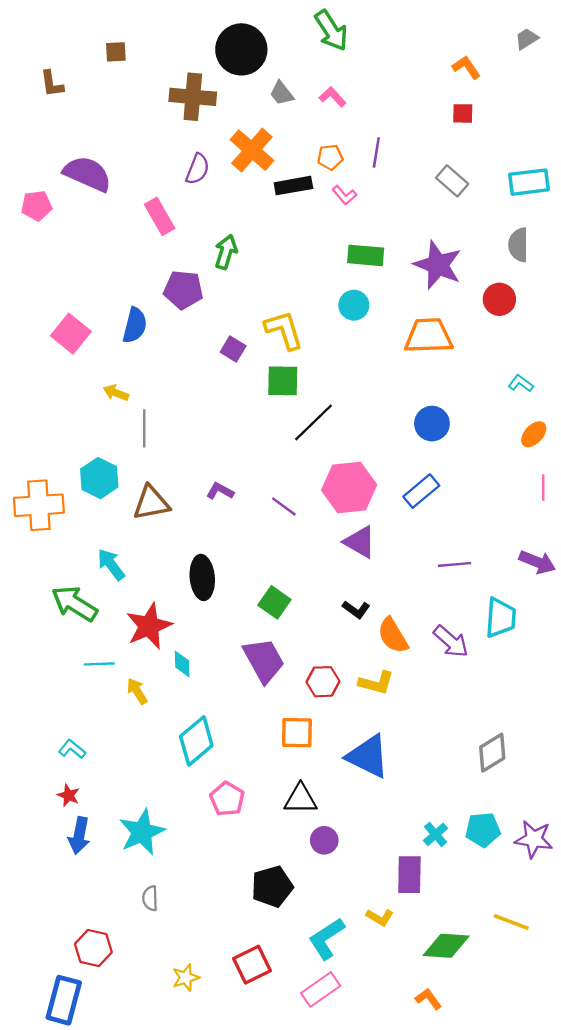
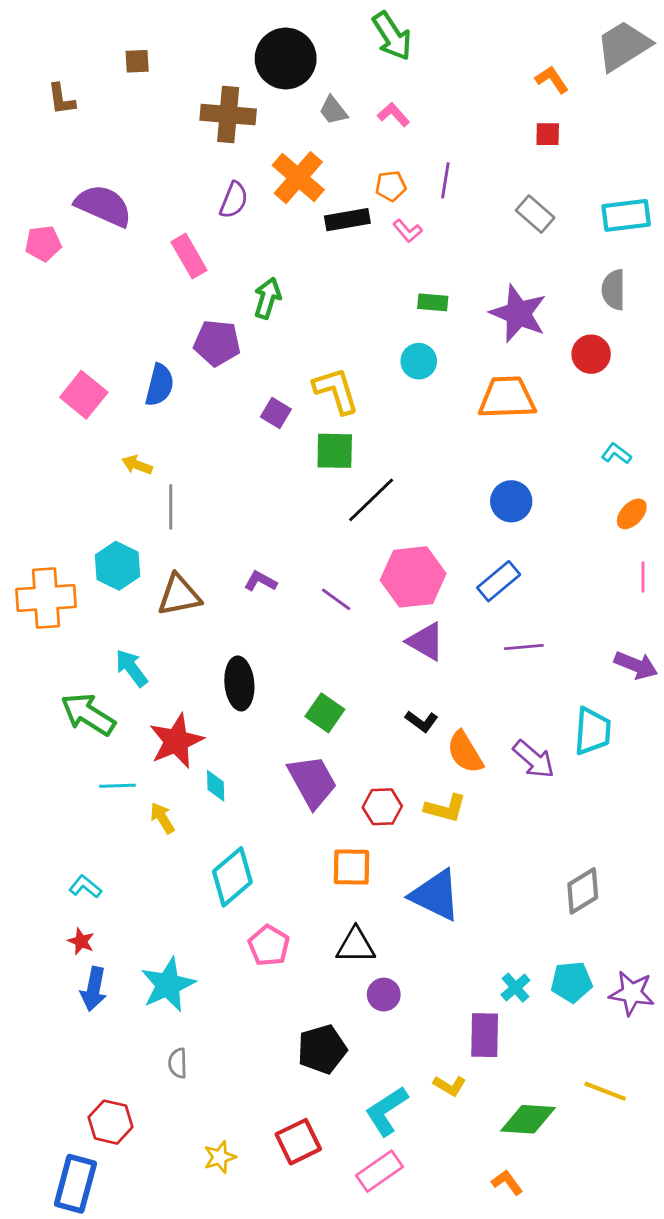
gray trapezoid: (527, 39) -> (623, 46), size x2.0
green rectangle: (366, 255) -> (433, 302), size x0.7
purple line: (454, 564) -> (524, 647), moved

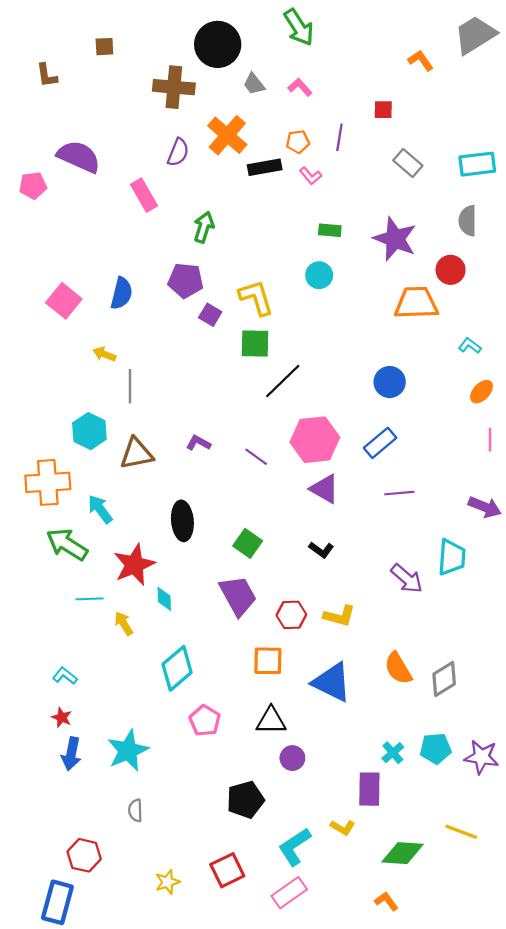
red square: (548, 134) -> (383, 110), moved
purple pentagon: (217, 343) -> (186, 281), moved
orange trapezoid: (507, 398) -> (416, 303), moved
orange cross: (46, 598) -> (48, 482), moved
orange semicircle: (465, 752) -> (398, 668), moved

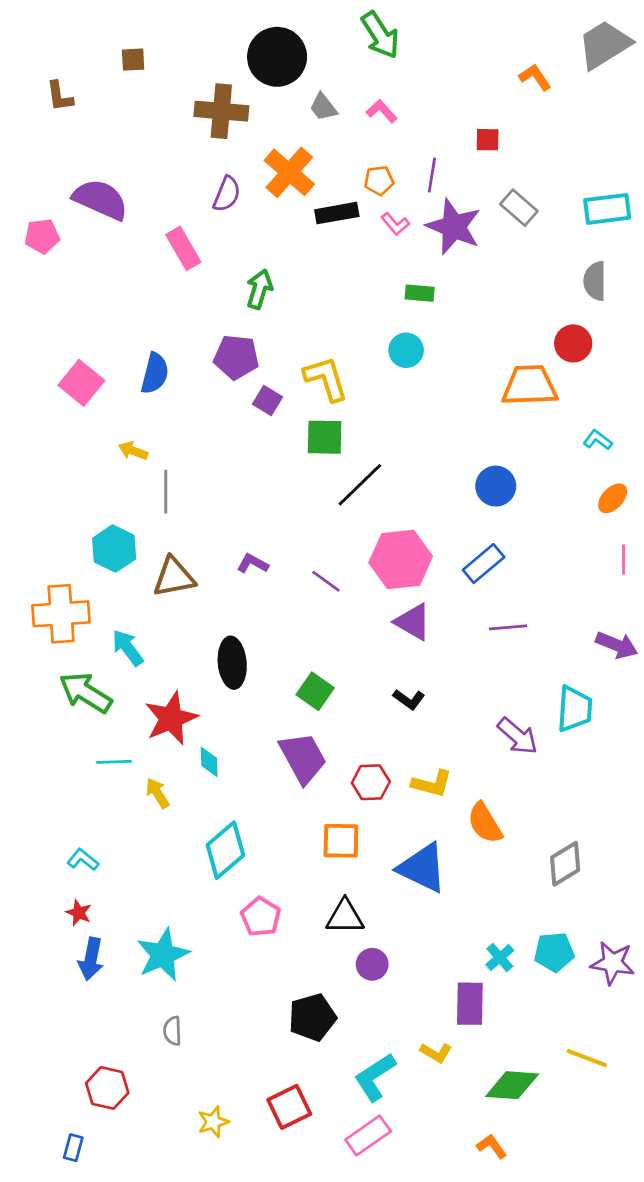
purple star: (395, 239) -> (454, 227), moved
orange semicircle: (398, 668) -> (485, 823), moved
blue rectangle: (57, 902) -> (73, 1148), size x0.5

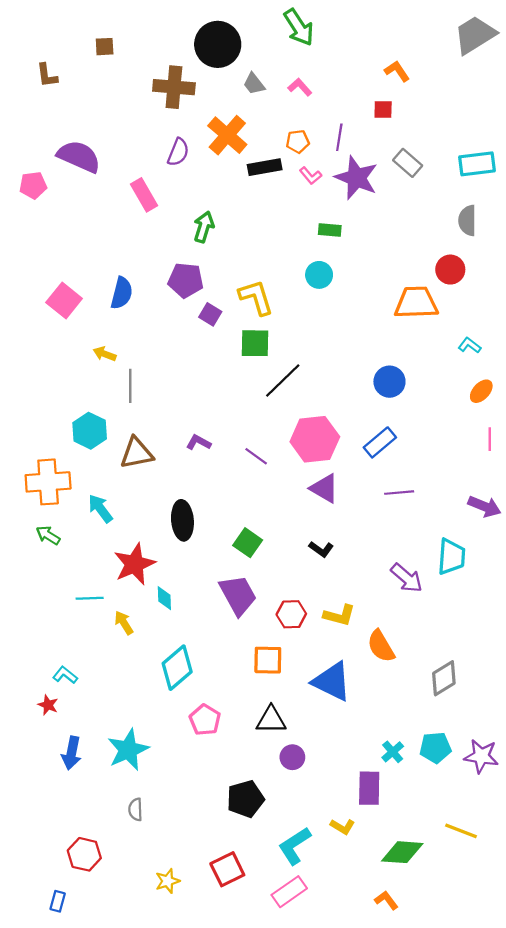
orange L-shape: (535, 77) -> (397, 71), moved
green arrow: (85, 693) -> (48, 535), moved, size x0.6
red star: (79, 913) -> (48, 705), moved

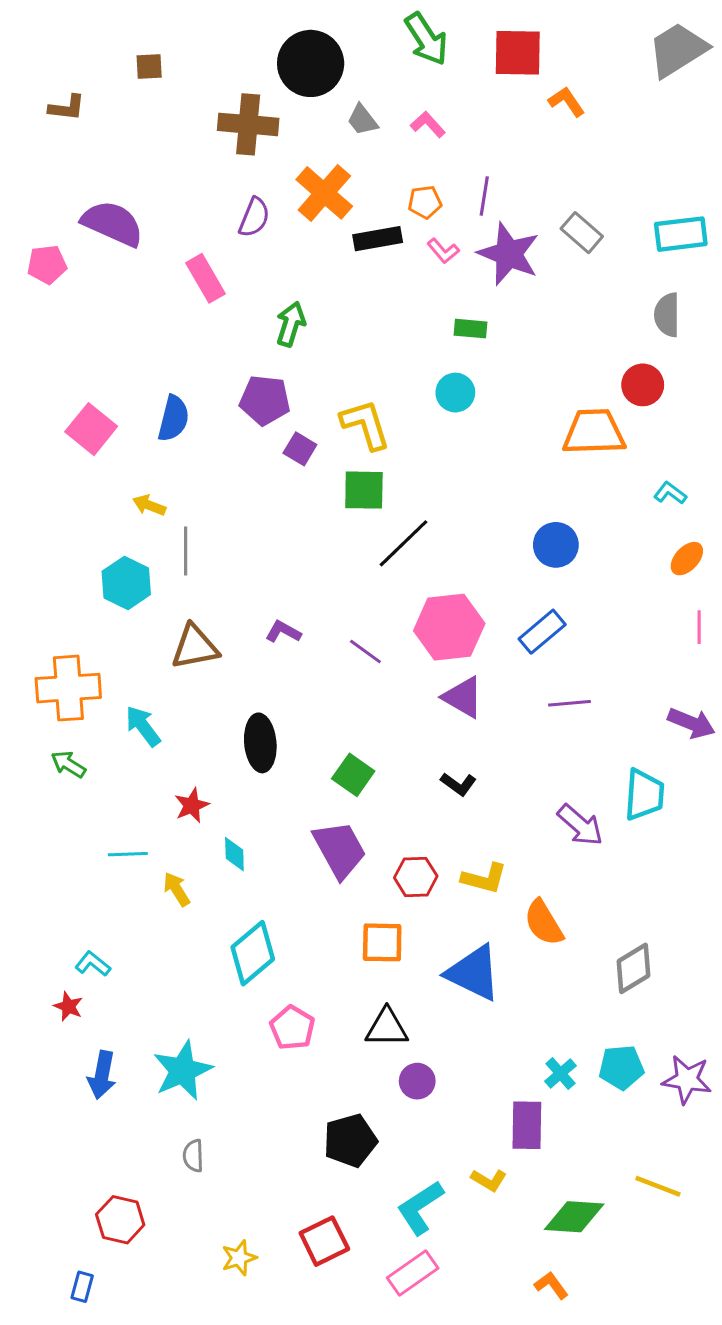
brown L-shape: (47, 75) -> (67, 108), turned -75
red square: (383, 109) -> (518, 53), moved, size x1.8
cyan hexagon: (90, 431) -> (126, 583), moved
red star: (134, 564) -> (192, 805), size x0.6

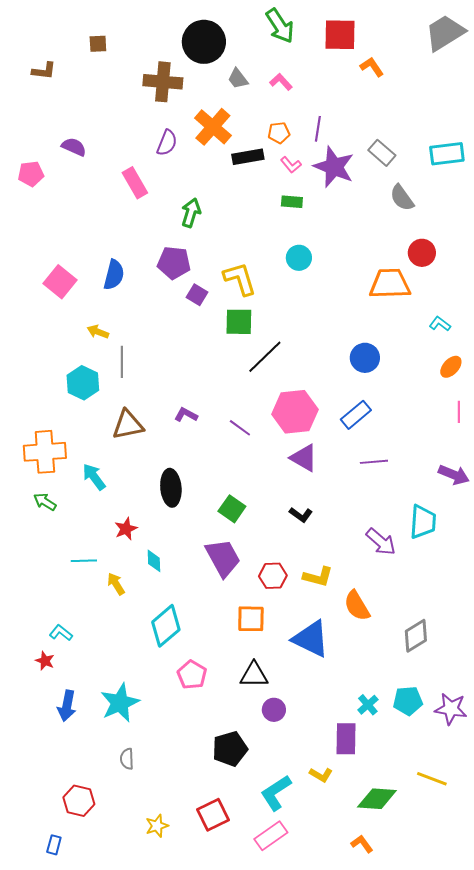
purple semicircle: (113, 223) -> (74, 147), size x0.6
gray semicircle: (667, 315) -> (402, 198), moved, turned -36
green rectangle: (471, 329) -> (292, 202), moved

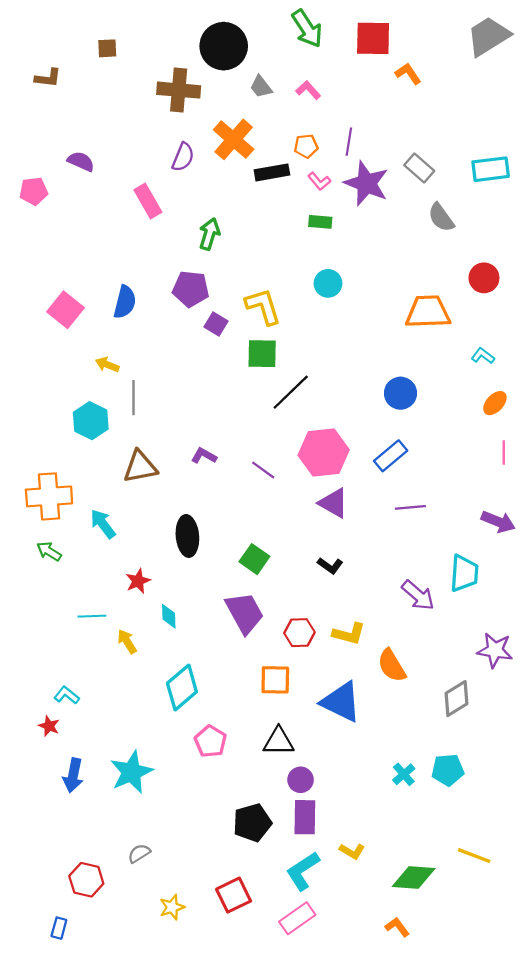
red circle: (422, 253) -> (484, 278), moved
purple star: (451, 709) -> (495, 650), moved
purple rectangle: (346, 739) -> (305, 817), moved
gray semicircle: (127, 759) -> (139, 853), moved, turned 60

